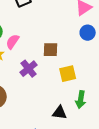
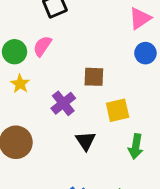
pink semicircle: (13, 42) -> (42, 46), moved
black triangle: (60, 113) -> (86, 141), moved, turned 49

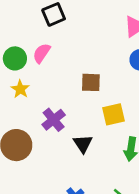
purple cross: (63, 103) -> (54, 120), moved

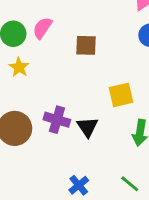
brown square: (91, 82) -> (86, 45), moved
purple cross: (54, 120) -> (57, 120), moved, turned -35

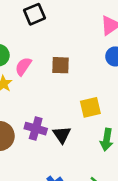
pink semicircle: (42, 28) -> (23, 66), moved

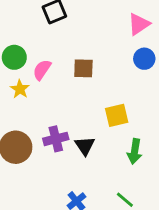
purple cross: (36, 129) -> (56, 139), turned -30

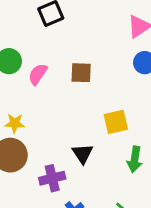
yellow star: (20, 89) -> (15, 123), moved, turned -30
purple cross: (56, 139) -> (52, 178), moved

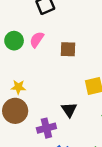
pink semicircle: (38, 74) -> (37, 40), moved

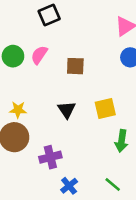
black triangle: (69, 110) -> (67, 110), moved

